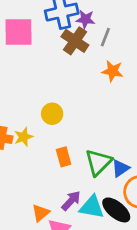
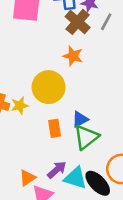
orange star: (113, 71) -> (73, 56), moved
yellow circle: (52, 114) -> (49, 87), size x1.6
blue triangle: (121, 168) -> (80, 119), moved

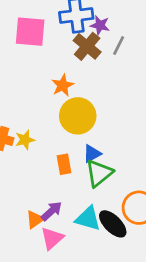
orange star: (73, 56) -> (63, 85), moved, turned 30
yellow circle: (49, 87) -> (78, 116), moved
purple arrow: (57, 170) -> (52, 211), moved

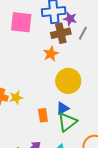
brown cross: (87, 46) -> (61, 33), turned 36
orange star: (63, 85) -> (51, 54), moved
yellow circle: (78, 116) -> (68, 81), moved

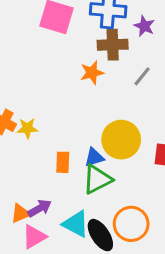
purple star: (70, 19) -> (144, 26), moved
gray line: (83, 33) -> (142, 76), moved
yellow circle: (68, 81) -> (121, 140), moved

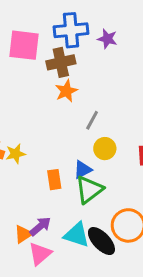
brown cross: (113, 45) -> (61, 62), moved
gray line: (142, 76) -> (92, 120), moved
yellow circle: (121, 140) -> (105, 149), size x0.6

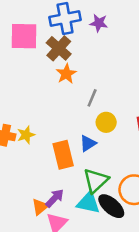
brown cross: (61, 62) -> (59, 48), turned -30
orange rectangle: (54, 180) -> (63, 155), size x1.5
green triangle: (89, 190) -> (96, 181), moved

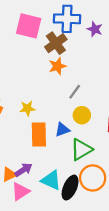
yellow star: (26, 135) -> (27, 108), moved
green triangle: (96, 181) -> (81, 150), moved
black ellipse: (111, 206) -> (70, 188), turned 60

